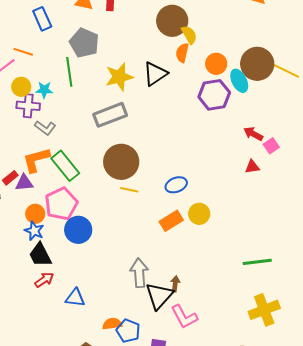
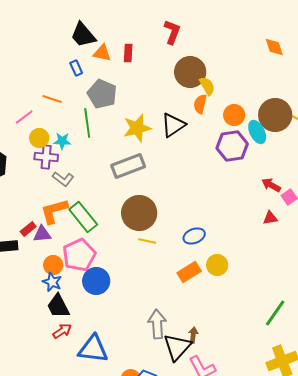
blue rectangle: (42, 19) -> (76, 68), moved, size x0.7
orange line: (23, 52) -> (52, 99), moved
green line: (257, 262) -> (275, 313), turned -48
blue triangle: (75, 298) -> (93, 349), size x1.5

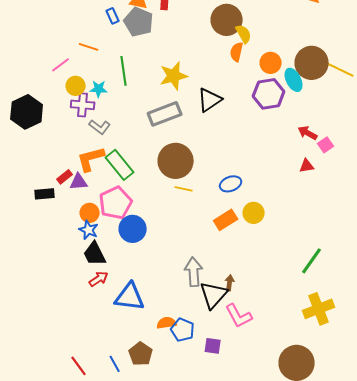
gray pentagon: (102, 94) -> (139, 22), moved
black triangle: (173, 125) -> (210, 100), moved

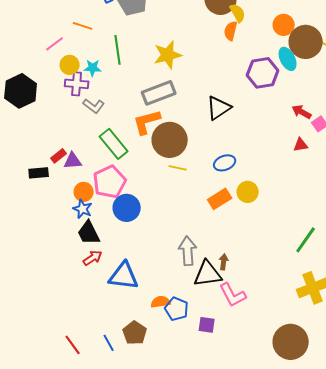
orange circle: (271, 63) -> (284, 25), moved
black triangle: (210, 100) -> (219, 108), moved
orange L-shape: (91, 159) -> (147, 122), moved
black triangle: (214, 295) -> (208, 274), turned 40

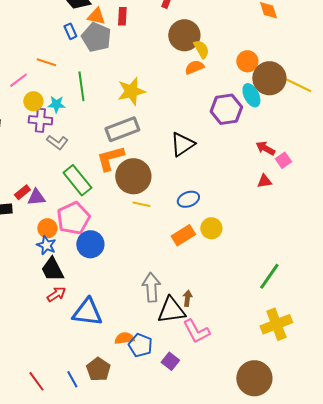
orange semicircle: (231, 31) -> (194, 67), turned 54
purple square: (207, 325) -> (170, 361), turned 30

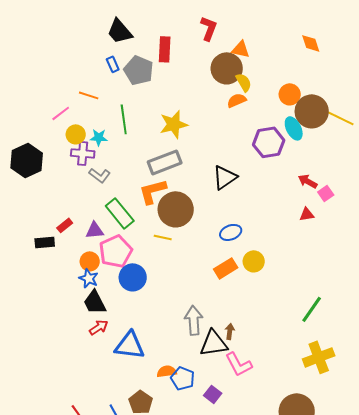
orange triangle: (96, 16) -> (241, 49), moved
red rectangle: (122, 16) -> (165, 49), size x1.4
purple triangle: (36, 197) -> (95, 230), moved
yellow line: (141, 204) -> (163, 237), moved

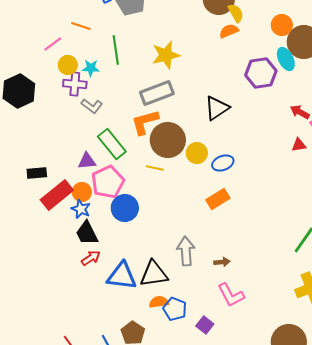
red rectangle: (65, 225) -> (57, 195), moved, size x2.0
yellow circle: (254, 261) -> (197, 153), moved
brown arrow: (230, 331) -> (222, 262), turned 77
black triangle: (214, 343) -> (154, 274), moved

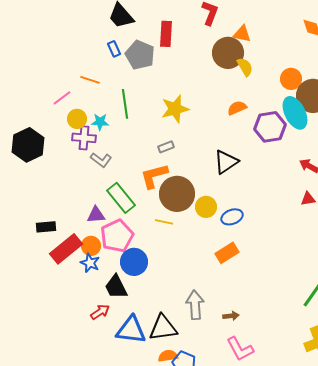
orange semicircle: (229, 31) -> (237, 108), moved
cyan ellipse: (286, 59) -> (295, 113), size x1.4
gray rectangle: (157, 93) -> (166, 147), size x0.5
black trapezoid: (87, 233) -> (116, 287), moved

